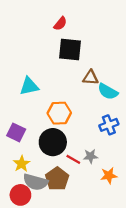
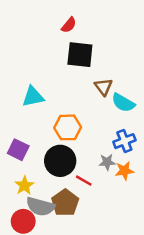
brown triangle: (91, 78) -> (103, 87), turned 49
gray star: (91, 156) -> (107, 162), moved
orange star: (109, 176) -> (124, 171), moved

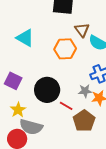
cyan triangle: (33, 97) -> (25, 38), turned 42
orange hexagon: (68, 127) -> (65, 49), moved
brown pentagon: (65, 203) -> (84, 121), moved

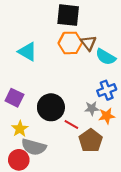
orange hexagon: (65, 49) -> (70, 43), moved

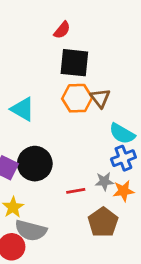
cyan semicircle: (106, 57) -> (122, 134), moved
black circle: (51, 107) -> (35, 164), moved
red line: (71, 124) -> (76, 191), moved, turned -40

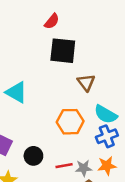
orange hexagon: (77, 98) -> (70, 122), moved
black circle: (35, 164) -> (33, 156), moved, size x0.6
gray star: (104, 181) -> (84, 168), moved

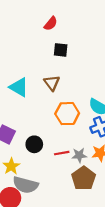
black square: (63, 51) -> (61, 50), size x0.6
brown triangle: (86, 82) -> (52, 83), moved

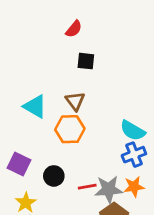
orange hexagon: (67, 114) -> (70, 129), moved
gray star: (79, 155) -> (109, 189), size x1.5

